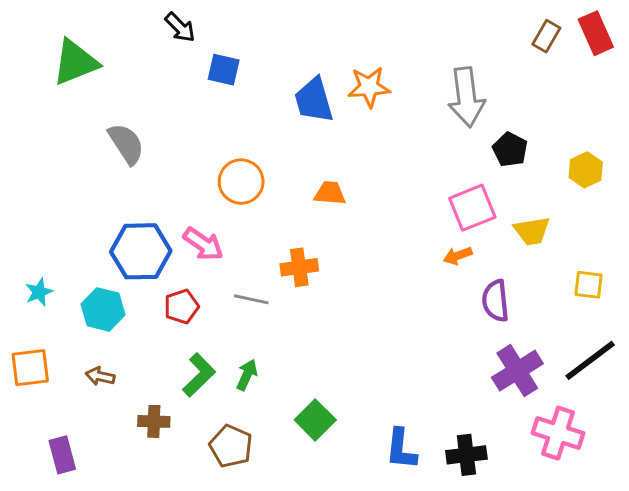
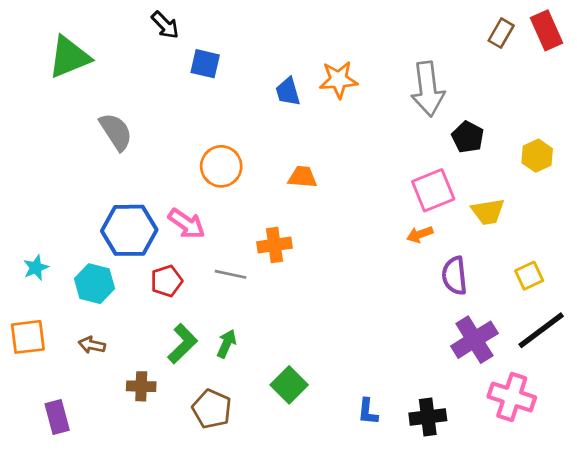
blue trapezoid: (314, 100) -> (288, 92), size x0.7
yellow square: (589, 285) -> (529, 276), moved, turned -32
blue L-shape: (401, 449) -> (368, 412), size x0.7

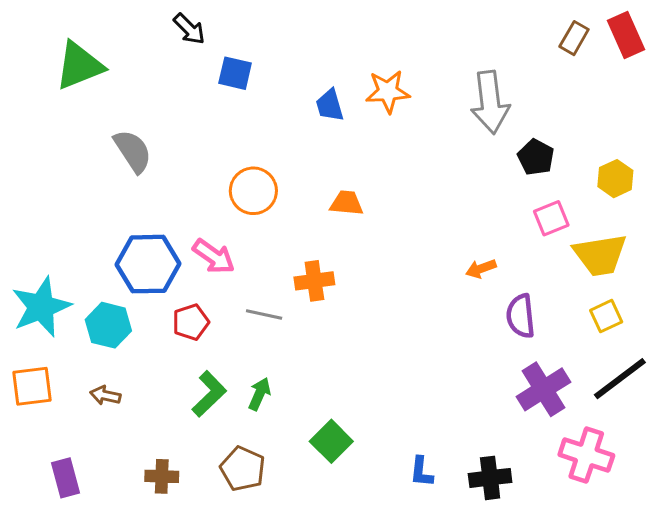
pink square: (433, 190) -> (551, 218), moved, size x0.7
yellow trapezoid: (488, 212) -> (600, 255), moved, size x1.4
cyan star: (36, 268) -> (41, 307), size x2.0
brown cross: (141, 386) -> (162, 476), moved

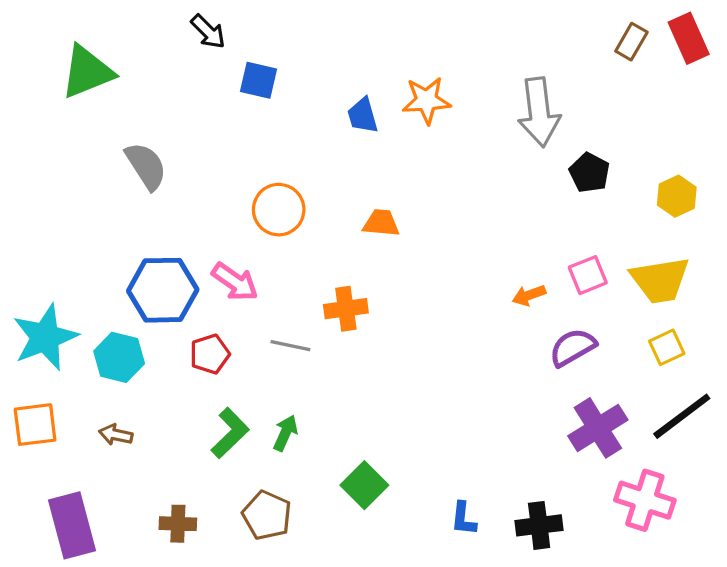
pink square: (551, 218) -> (588, 275), moved
purple semicircle: (521, 316) -> (573, 347), turned 66
purple rectangle: (66, 478) -> (72, 525), size x1.5

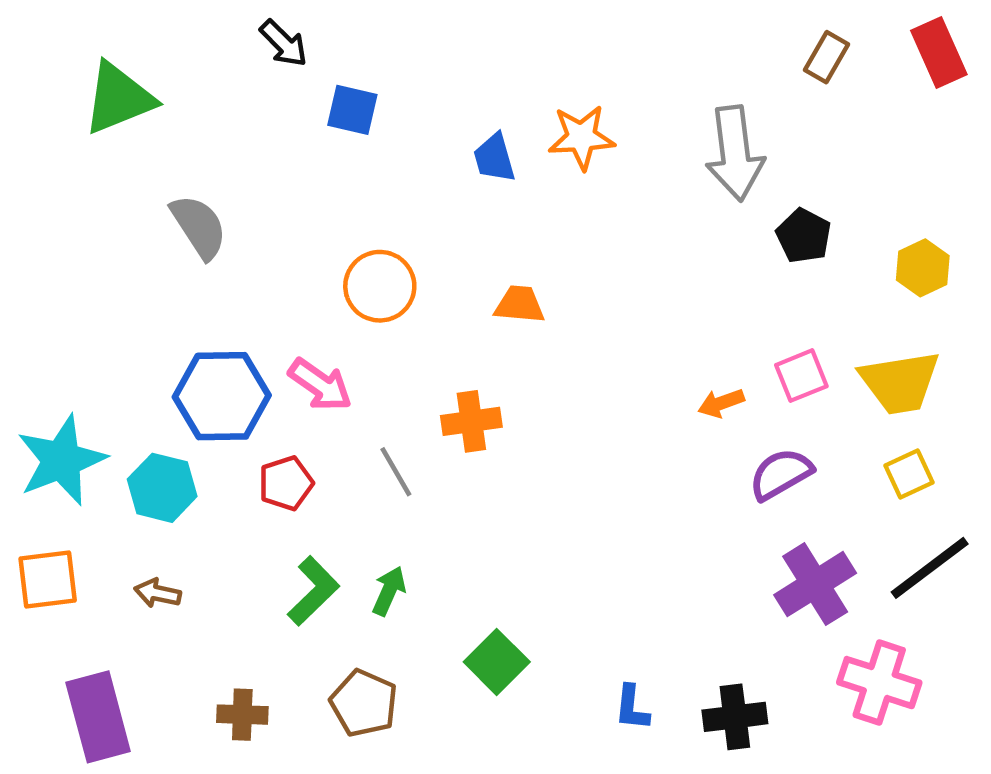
brown rectangle: (631, 42) -> (827, 57), moved
gray line: (290, 346) -> (396, 472), turned 48

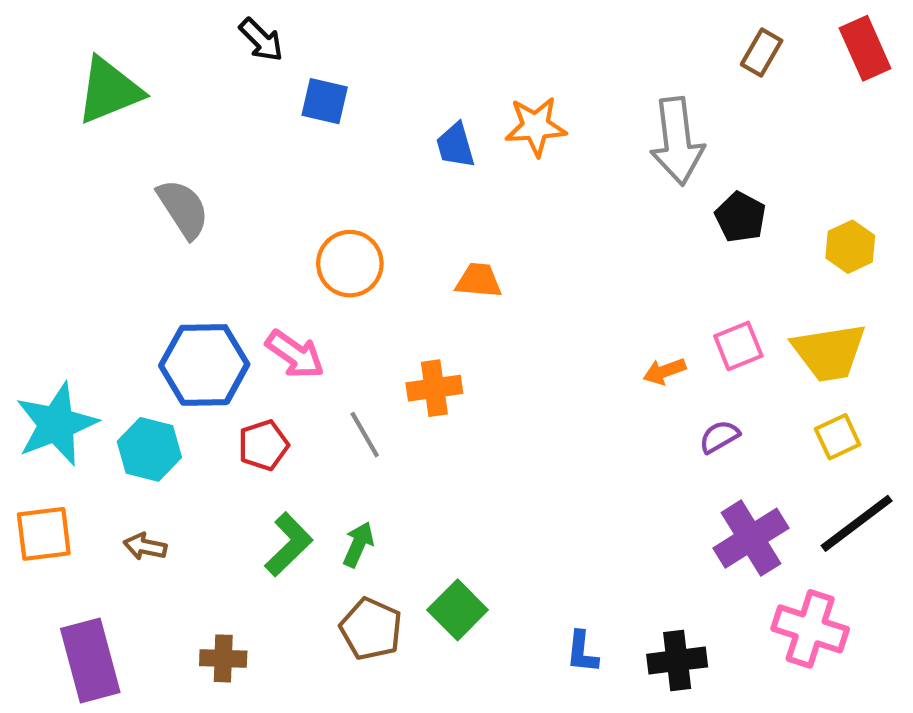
purple semicircle: (781, 474) -> (719, 437), size x0.7
brown pentagon: (364, 703) -> (371, 629), moved

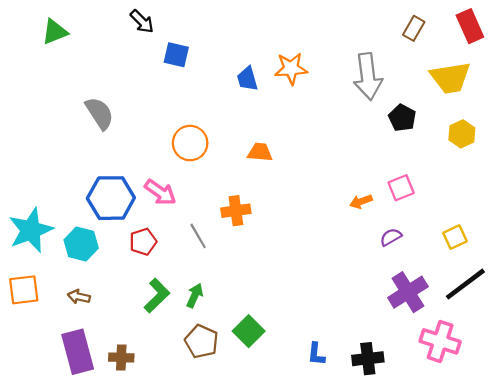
green triangle: (109, 90) -> (55, 32), moved, size x0.7
yellow trapezoid: (829, 352) -> (450, 78), moved
purple rectangle: (90, 661) -> (78, 352), moved

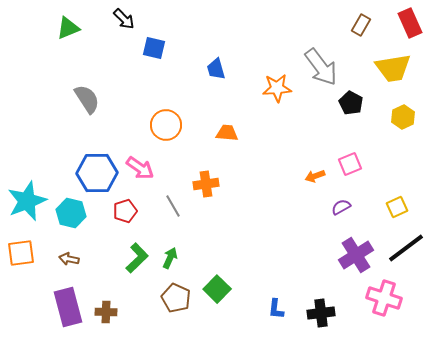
green triangle: (55, 32) -> (68, 28), moved
orange star: (291, 68) -> (277, 88), moved
gray arrow: (368, 77) -> (321, 67), turned -30

